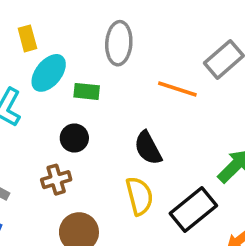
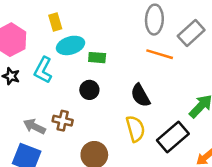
gray ellipse: (119, 43) -> (154, 20), moved
cyan ellipse: (49, 73) -> (70, 45), turned 36
brown cross: (56, 180) -> (63, 121), moved, turned 30

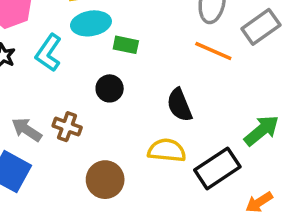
yellow semicircle: (135, 129) -> (167, 150), turned -76

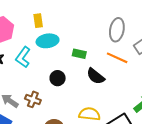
green rectangle: (126, 45) -> (79, 54), moved
black semicircle: (179, 105) -> (96, 76), moved, turned -30

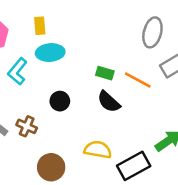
gray ellipse: (117, 30) -> (152, 32), moved
green rectangle: (79, 54) -> (105, 73), moved

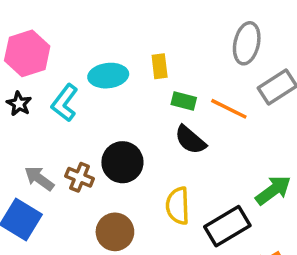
yellow rectangle: (40, 26) -> (160, 66), moved
black circle: (60, 101) -> (122, 162), moved, size x1.5
yellow semicircle: (98, 150) -> (178, 206), turned -100

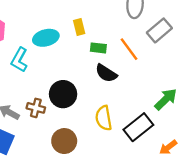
orange line: (229, 109) -> (129, 49), turned 35

